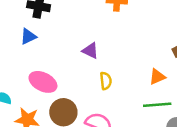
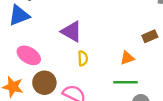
blue triangle: (28, 36) -> (19, 15), size x1.5
purple triangle: (90, 51) -> (72, 32), size x1.5

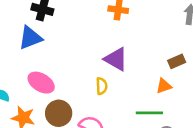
purple triangle: (72, 32) -> (116, 59), moved
orange triangle: (127, 58) -> (164, 86), moved

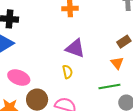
orange triangle: (164, 86) -> (117, 63), turned -40

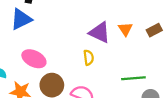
orange triangle: (117, 63) -> (125, 29), moved

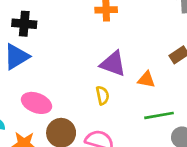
orange triangle: (125, 29) -> (146, 80), moved, turned -40

